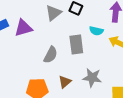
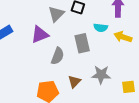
purple triangle: (23, 28) -> (40, 35), moved

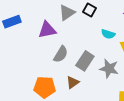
gray rectangle: (82, 43) -> (85, 61), moved, turned 36
gray star: (101, 75) -> (109, 69), moved

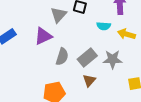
gray rectangle: (85, 61) -> (87, 58), turned 30
brown triangle: (73, 82) -> (89, 80), moved

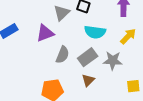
cyan semicircle: (104, 26) -> (95, 32), moved, size x1.5
yellow arrow: (126, 34) -> (128, 36), turned 114

